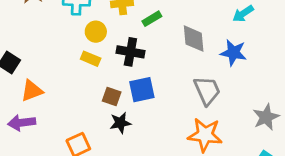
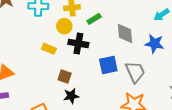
yellow circle: (96, 32) -> (64, 26), moved
blue square: (142, 90) -> (108, 65), moved

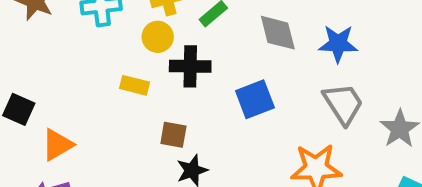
gray trapezoid: (135, 72) -> (343, 104), moved

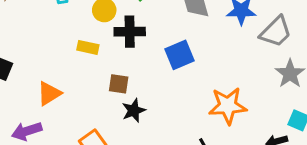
gray trapezoid: (343, 104) -> (276, 32), moved, turned 80
orange triangle: (57, 145) -> (49, 93), moved

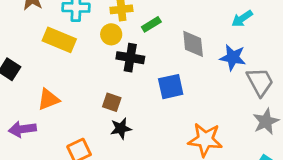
gray trapezoid: (276, 32) -> (260, 82), turned -84
yellow rectangle: (88, 47) -> (59, 40), moved, size x1.6

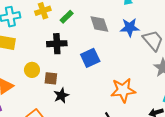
yellow circle: (111, 34) -> (32, 70), moved

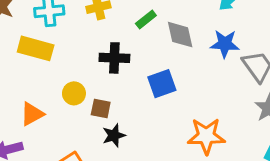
green rectangle: (67, 17) -> (146, 19), moved

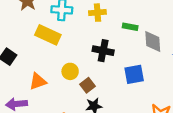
green rectangle: (146, 19) -> (130, 27), turned 40
brown square: (101, 108) -> (87, 85), turned 32

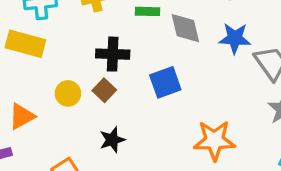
brown square: (87, 85) -> (104, 90), moved

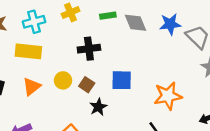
blue square: (165, 82) -> (122, 80), moved, turned 30
brown square: (104, 90) -> (87, 85), moved
orange triangle: (22, 116) -> (32, 87), moved

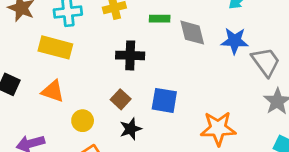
yellow circle: (63, 80) -> (83, 121), moved
orange triangle: (32, 87) -> (53, 91), turned 48

